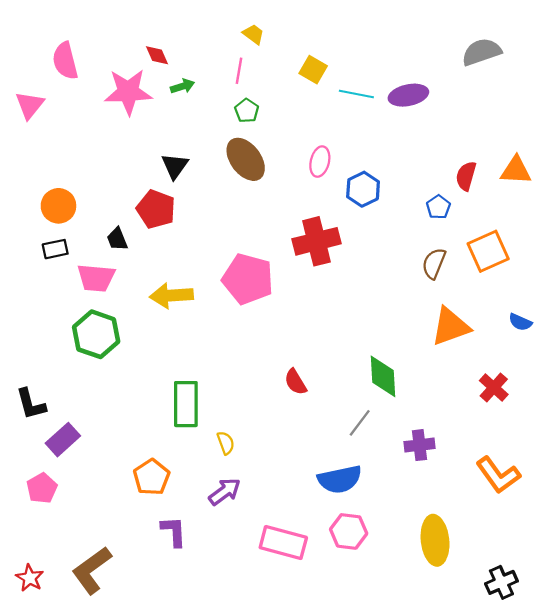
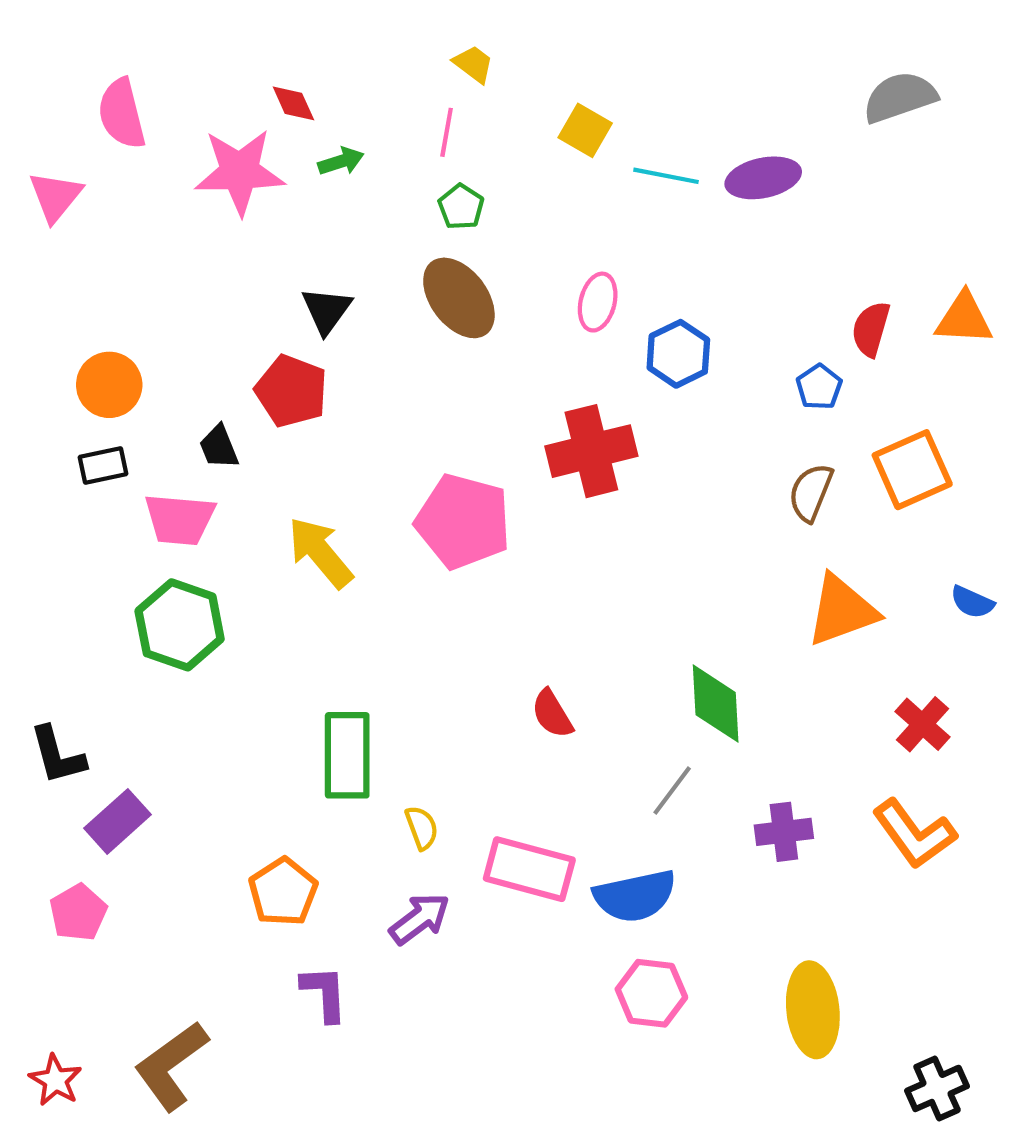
yellow arrow: (171, 296) -> (320, 552), turned 54
orange L-shape: (498, 475) -> (914, 834), moved
pink rectangle: (283, 543) -> (529, 869), moved

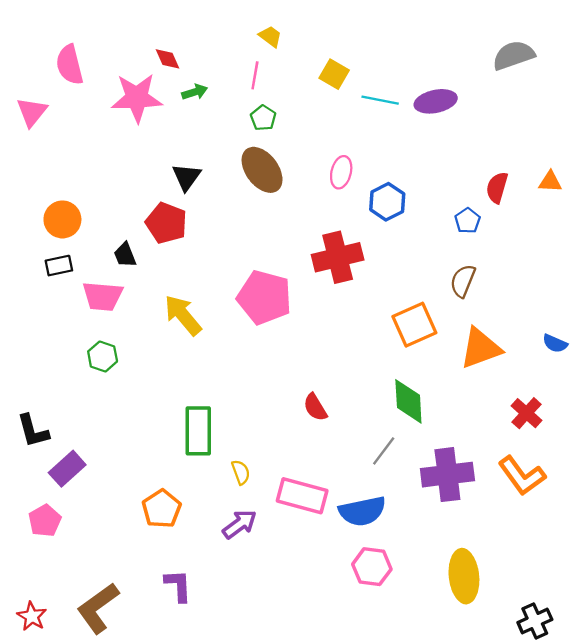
orange triangle: (964, 319) -> (550, 182), size x0.7
orange square: (912, 470) -> (414, 325), moved
green hexagon: (180, 625) -> (103, 356), size x0.6
purple cross: (784, 832) -> (447, 475), size x1.6
purple L-shape: (324, 993) -> (178, 586), moved

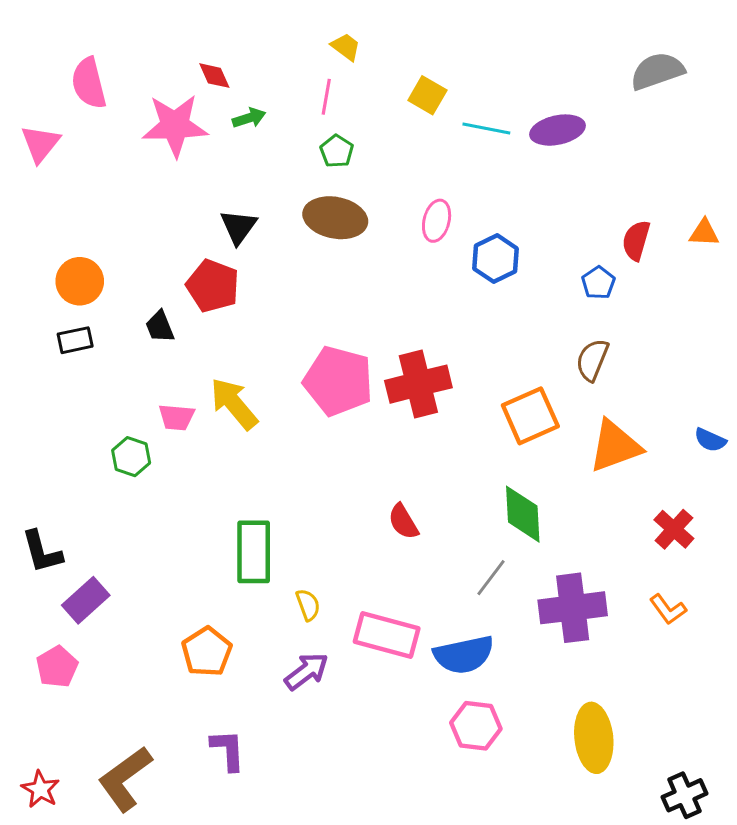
brown ellipse: (262, 170) -> (335, 218), turned -42
red cross: (338, 257) -> (418, 384), moved
pink trapezoid: (103, 296) -> (176, 417), moved, size x0.7
orange L-shape: (522, 476) -> (668, 609), size x0.6

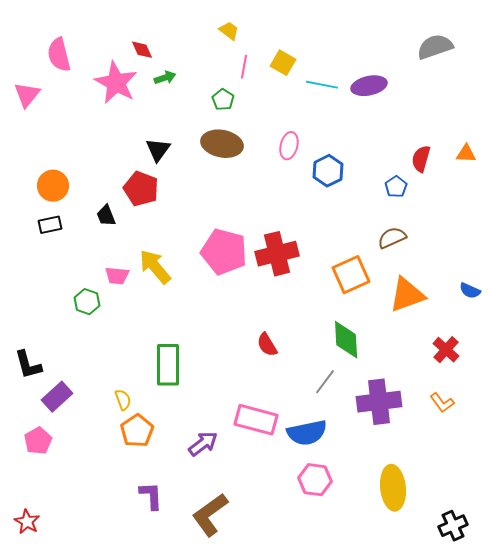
pink line: (326, 97) -> (244, 67), moved
pink star: (175, 125) -> (116, 83), turned 30
brown semicircle: (592, 360) -> (392, 238), turned 44
yellow semicircle: (308, 605) -> (123, 400), moved
brown L-shape: (125, 779) -> (210, 515), moved

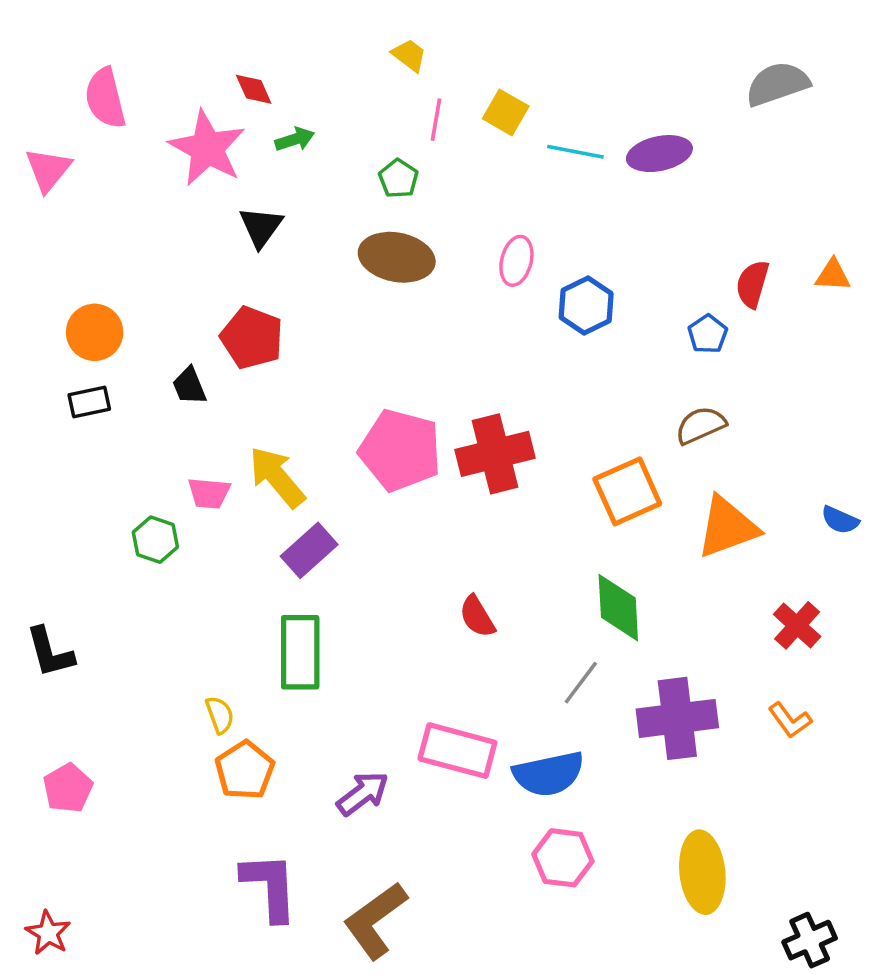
black triangle: (158, 150) -> (261, 227), moved
purple rectangle: (57, 397) -> (309, 550), moved
purple L-shape: (151, 496) -> (270, 886), size x1.4

